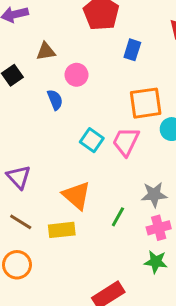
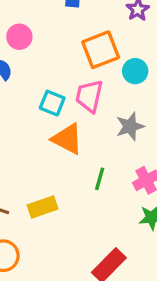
orange triangle: (77, 195) -> (67, 139), moved
gray star: (154, 195) -> (130, 126), moved

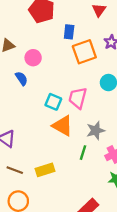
orange square: (101, 50) -> (84, 52), moved
gray star: (130, 126) -> (96, 131), moved

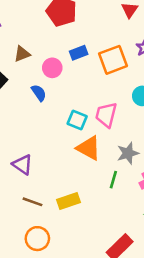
blue rectangle: (69, 32) -> (79, 53), moved, turned 64

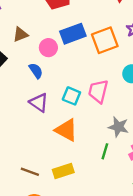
blue rectangle: (79, 53) -> (73, 34), size x1.5
orange triangle: (89, 148) -> (66, 130), moved
gray star: (128, 153) -> (118, 127), turned 30
purple triangle: (22, 165) -> (39, 103), moved

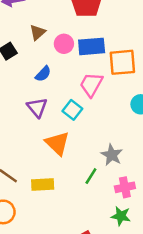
brown triangle: (20, 35) -> (38, 32), turned -35
pink circle: (48, 48) -> (64, 44), moved
blue semicircle: (36, 71) -> (43, 74), turned 63
pink trapezoid: (98, 91) -> (91, 85), moved

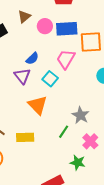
blue semicircle: (43, 74) -> (32, 58), moved
pink cross: (125, 187) -> (90, 141), turned -35
green star: (121, 216) -> (78, 162), moved

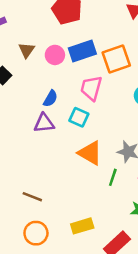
purple triangle: (22, 76) -> (44, 123), turned -42
orange triangle: (38, 105) -> (90, 153), moved
yellow rectangle: (25, 137) -> (82, 226), moved

